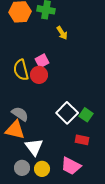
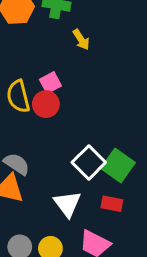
green square: (86, 115) -> (118, 165), size x1.5
white triangle: (34, 147) -> (67, 204), moved

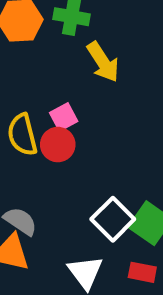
yellow arrow: (81, 40) -> (103, 62), size x1.5

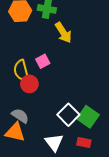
red circle: (58, 145) -> (29, 84), moved

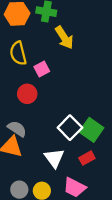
yellow semicircle: (21, 71) -> (18, 53), moved
red rectangle: (84, 142) -> (87, 158), turned -40

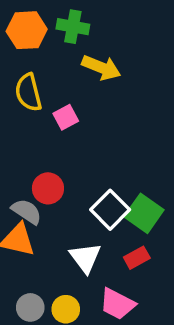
yellow arrow: (64, 37) -> (101, 68), turned -35
red circle: (27, 94) -> (48, 188), moved

